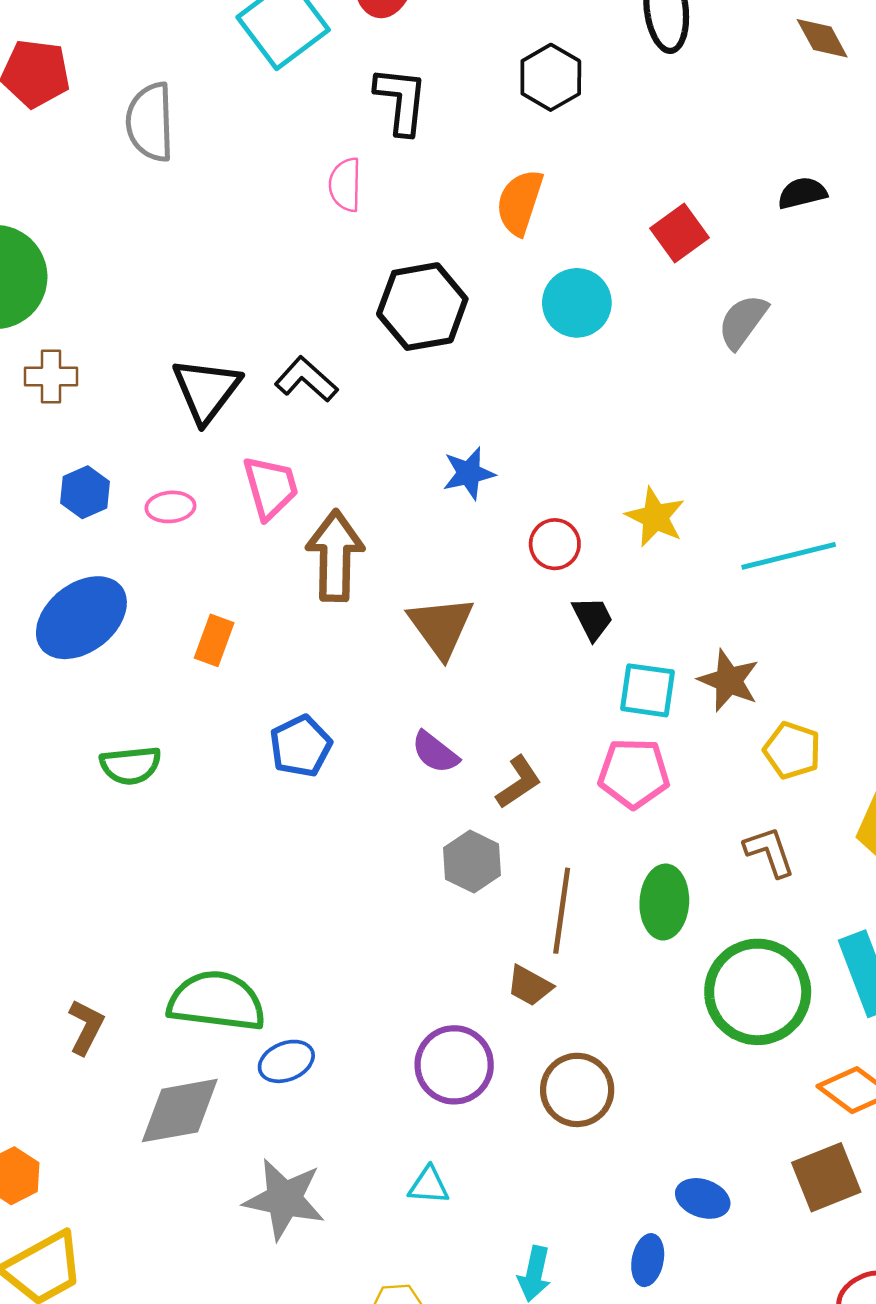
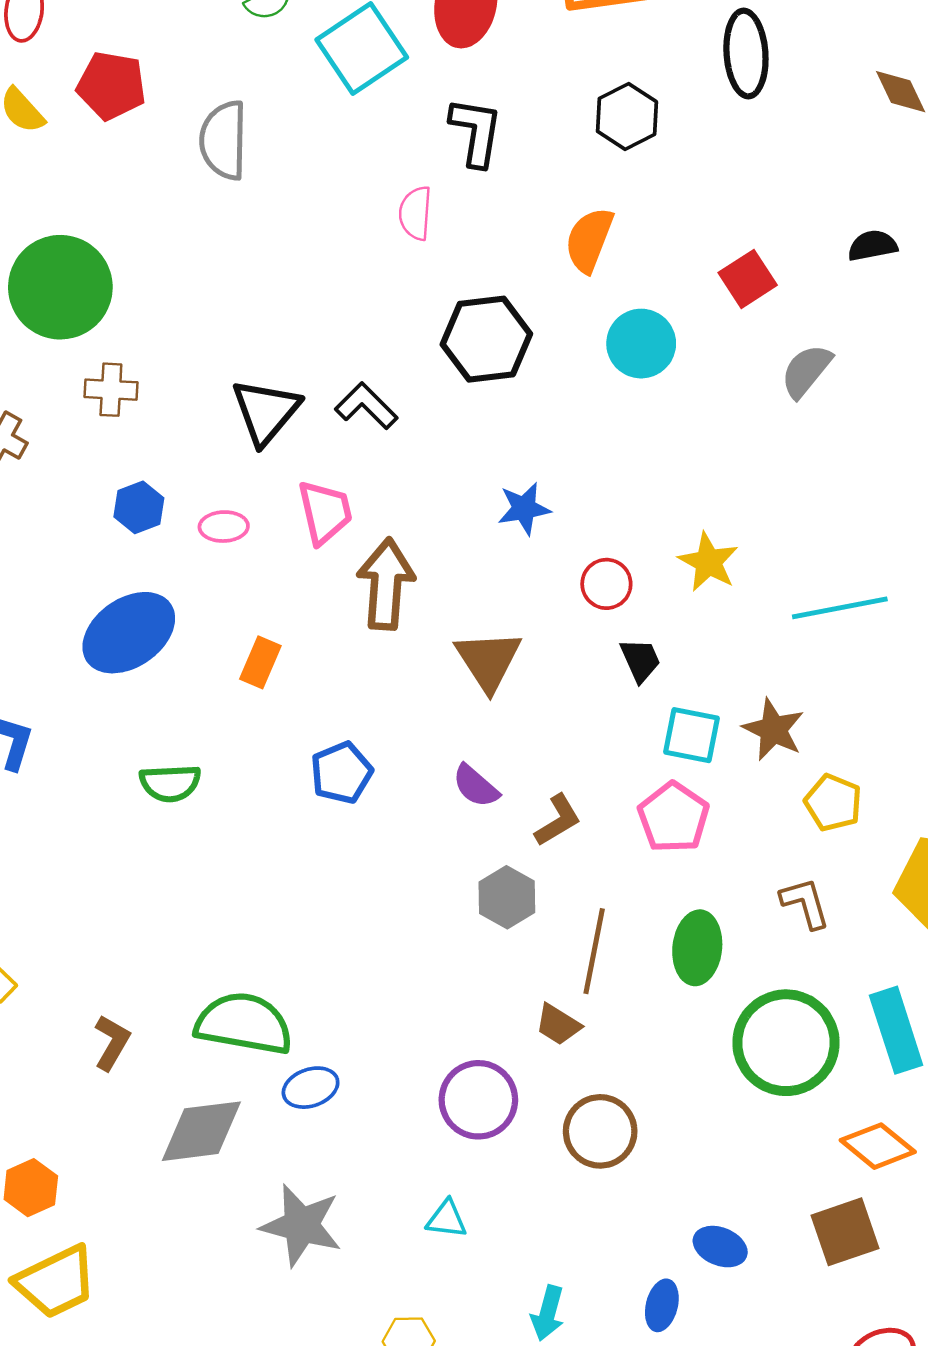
pink pentagon: (634, 773) -> (673, 817), turned 30

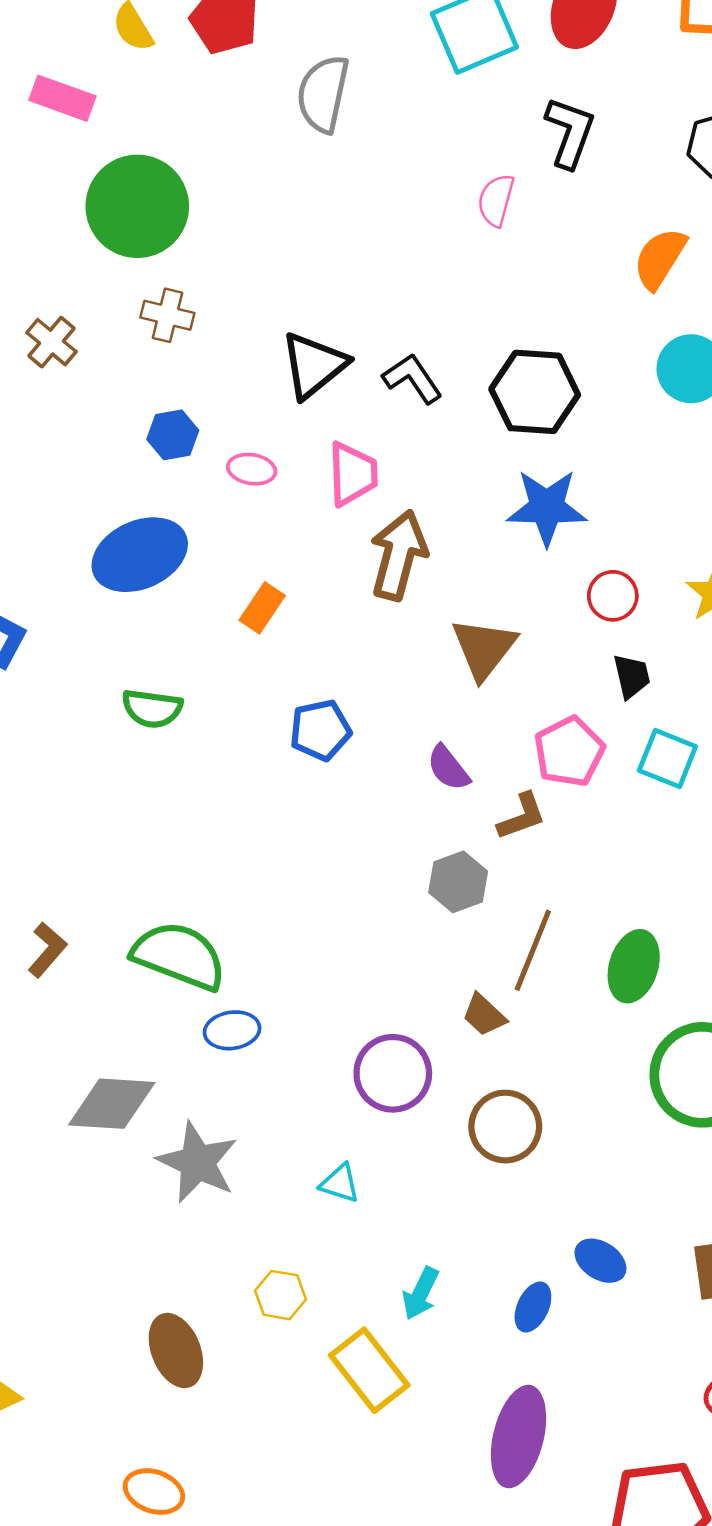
black hexagon: (486, 339) -> (535, 392), moved
blue star: (524, 509) -> (547, 507), size x1.5
pink pentagon: (673, 817) -> (569, 752), moved
gray diamond: (201, 1131) -> (112, 1104), moved

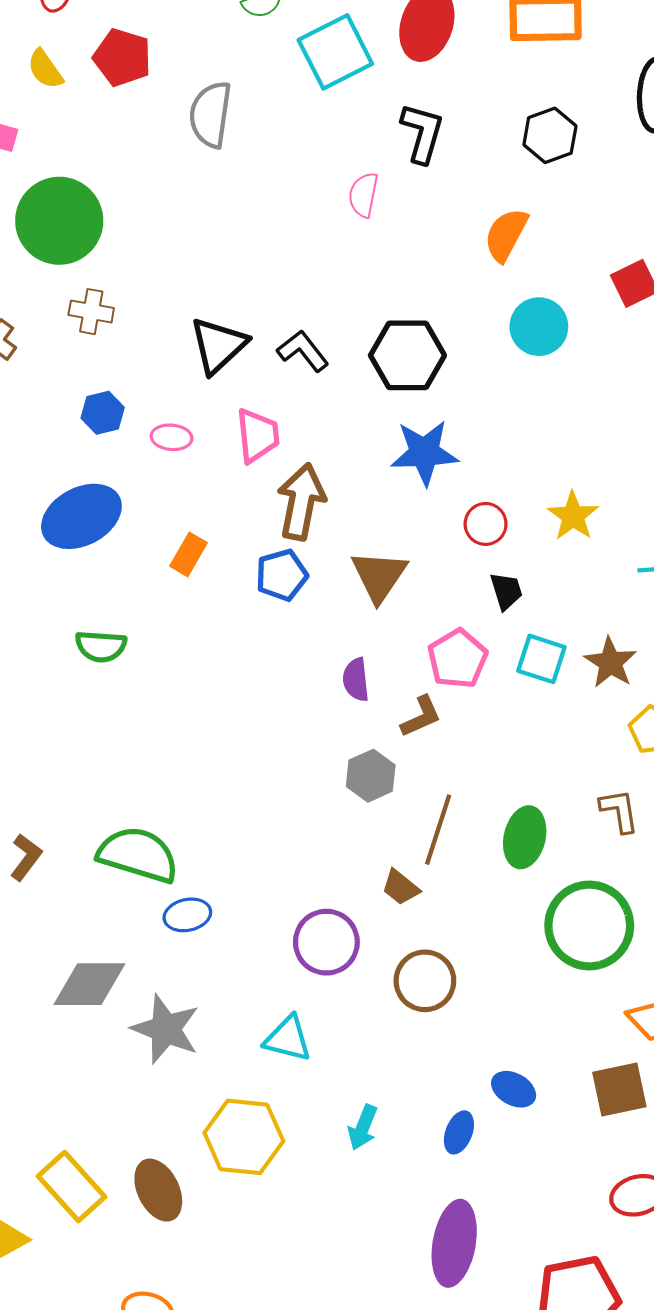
blue pentagon: (320, 730) -> (282, 575), moved
purple semicircle: (448, 768) -> (356, 680), turned 36
cyan triangle: (340, 1183) -> (288, 1039), size x1.4
yellow hexagon: (280, 1295) -> (244, 1137), size x1.8
yellow rectangle: (369, 1370) -> (71, 1187), moved

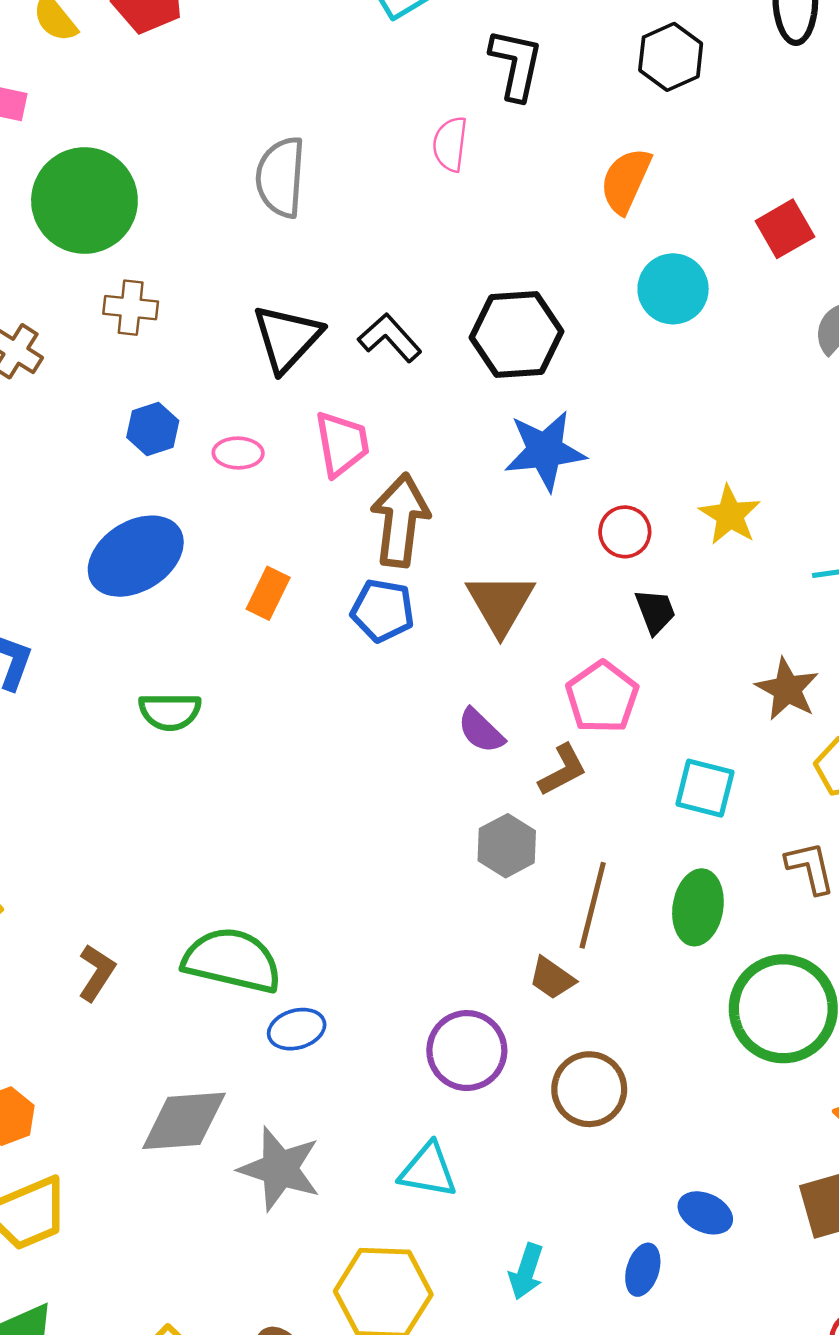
gray semicircle: (210, 114) -> (281, 177), moved
blue pentagon: (282, 575) -> (383, 611), turned 30
cyan square: (541, 659) -> (705, 788), moved
purple semicircle: (356, 680) -> (481, 731), turned -36

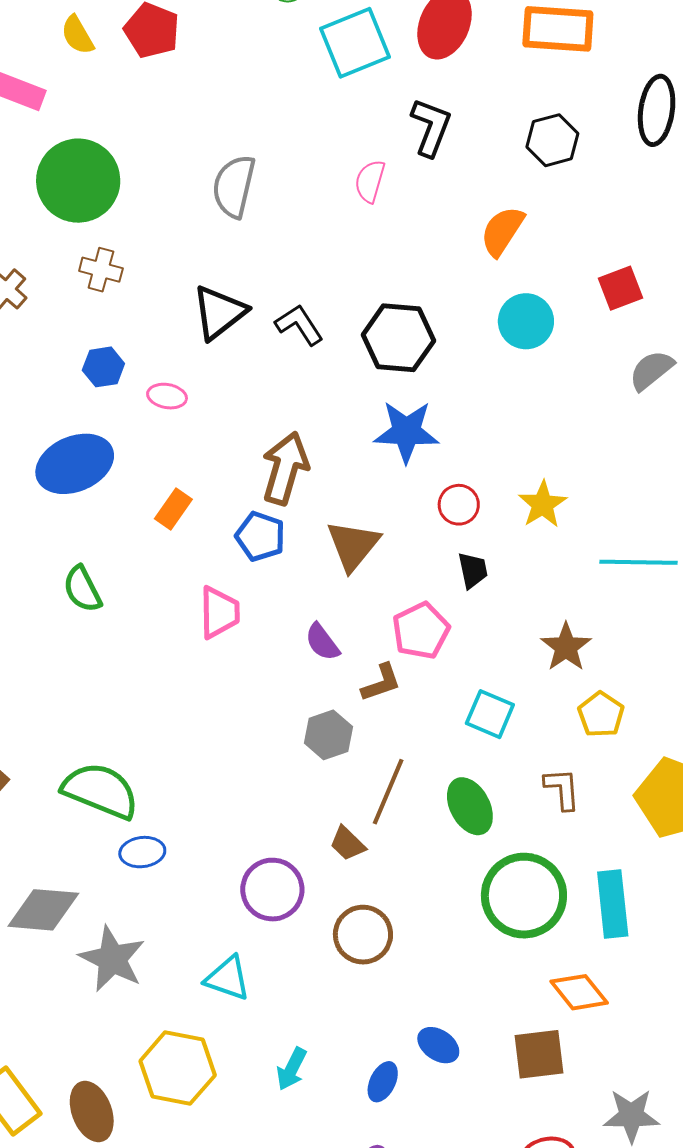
pink trapezoid: (342, 444) -> (219, 612), moved
green semicircle: (170, 712) -> (82, 589), turned 54
green ellipse: (698, 907) -> (470, 806), turned -46

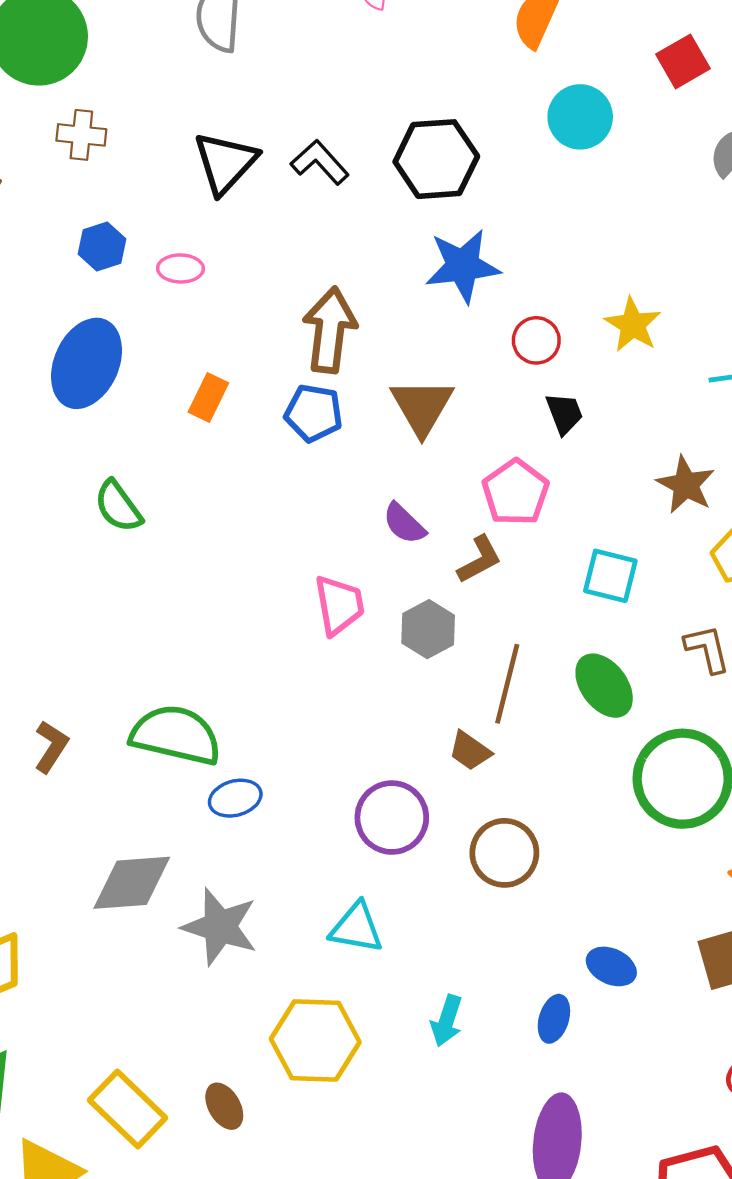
blue ellipse: (75, 464) -> (87, 363), turned -34
pink trapezoid: (219, 612) -> (339, 605), moved
brown ellipse: (92, 1112) -> (224, 1106), size x0.7

